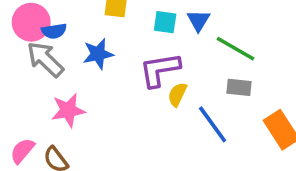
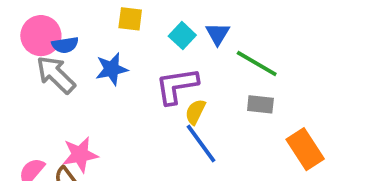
cyan square: (165, 22) -> (182, 36), turned 35
pink star: (68, 110) -> (80, 155), moved
blue line: (213, 124) -> (201, 143), moved

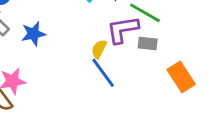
blue star: (112, 69) -> (33, 34), moved
purple L-shape: (177, 86) -> (123, 30), moved

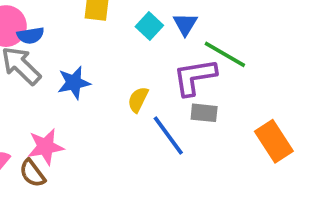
gray rectangle: (148, 44) -> (204, 113), moved
yellow semicircle: (99, 49) -> (138, 100), moved

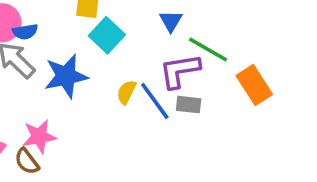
cyan square: (149, 26) -> (107, 35), moved, size x1.4
blue star: (74, 83) -> (66, 76), size x1.4
blue line: (168, 135) -> (155, 101), moved
orange rectangle: (274, 141) -> (254, 85), moved

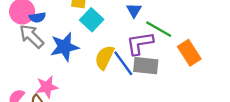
yellow semicircle: (126, 92) -> (105, 57), size x1.5
gray rectangle: (189, 105) -> (146, 66), size x1.5

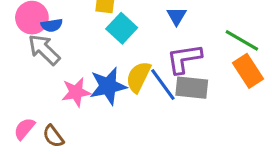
green line: (159, 29) -> (242, 40), moved
blue star: (64, 47) -> (108, 86), moved
pink star: (47, 87) -> (76, 92), moved

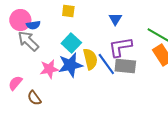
cyan square: (122, 28) -> (71, 43), moved
yellow semicircle: (138, 77) -> (90, 59), turned 140
pink semicircle: (24, 129) -> (15, 83), moved

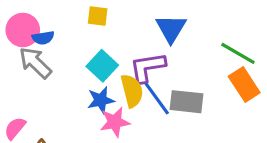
blue triangle: (115, 19) -> (171, 28), size x1.5
purple L-shape: (120, 47) -> (148, 67), moved
blue star: (70, 65) -> (101, 100), size x0.7
pink star: (49, 69) -> (115, 122), moved

